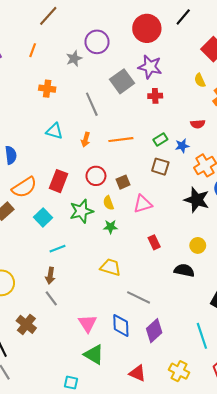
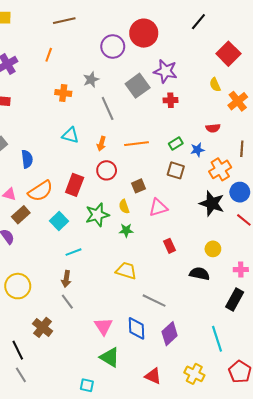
brown line: (48, 16) -> (64, 21), turned 35
red circle: (147, 28) -> (144, 33), moved
gray star: (74, 58) -> (91, 80), moved
red circle: (96, 176) -> (107, 170), moved

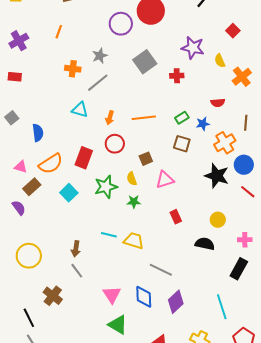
red square: (228, 54) -> (233, 31), size x0.6
purple star: (165, 71) -> (193, 48), moved
gray line: (108, 108) -> (98, 83), moved, turned 75
cyan line: (74, 252) -> (109, 235), moved, turned 35

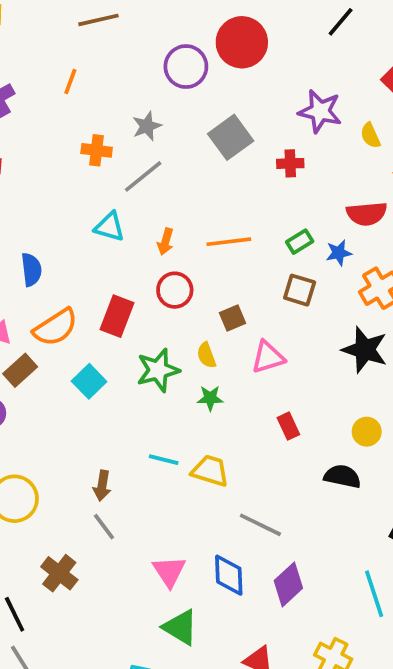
red semicircle: (218, 103) -> (367, 214), size x1.5

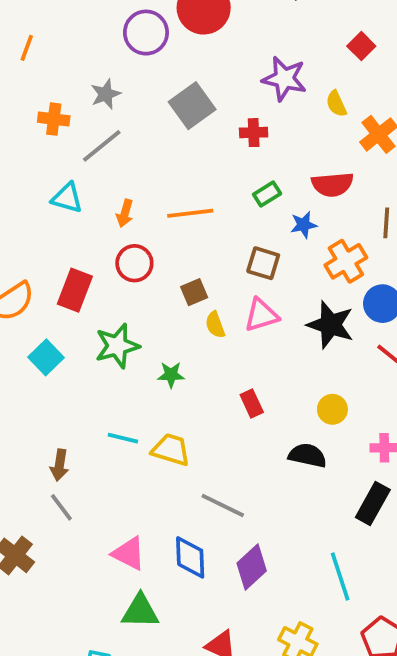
green rectangle: (300, 242) -> (267, 194), moved
yellow semicircle: (206, 355) -> (215, 325), moved
pink triangle: (268, 357) -> (261, 315), moved
pink triangle: (169, 571) -> (129, 553), turned -30
green triangle: (180, 627) -> (140, 611), turned -30

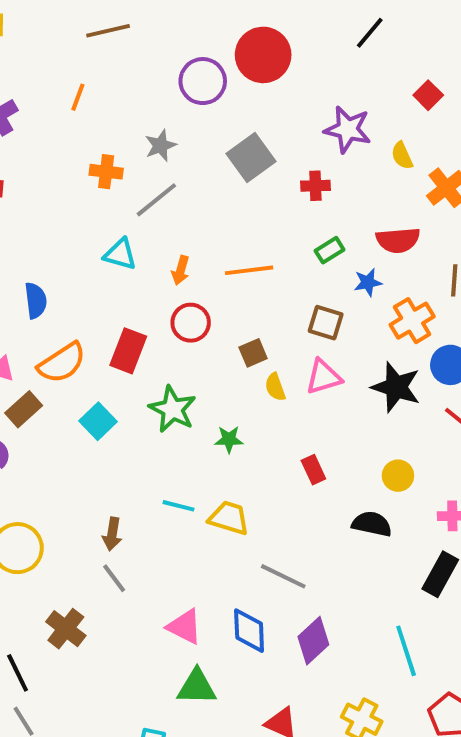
green star: (117, 346) -> (173, 409), turned -30

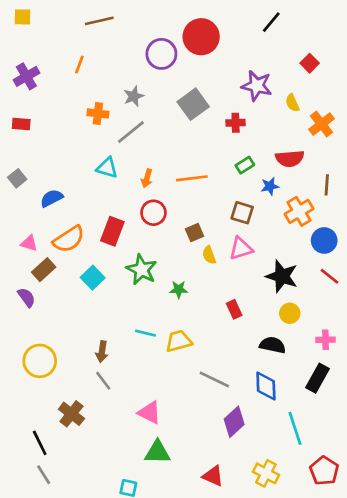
blue semicircle: (36, 301) -> (52, 198), turned -110
black star: (396, 387) -> (282, 276), moved
yellow trapezoid: (229, 518) -> (179, 341), turned -32
blue diamond: (249, 631) -> (266, 386), moved

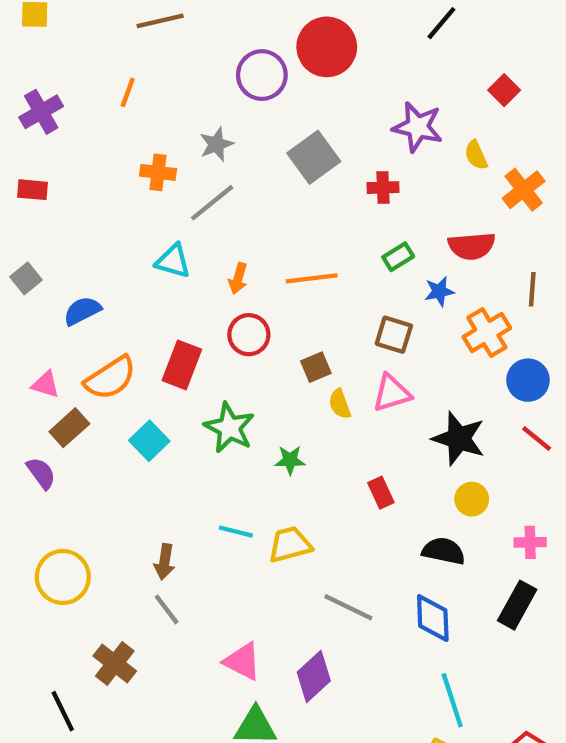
purple diamond: (234, 422) -> (314, 677), moved
cyan line: (295, 428) -> (452, 700), moved

